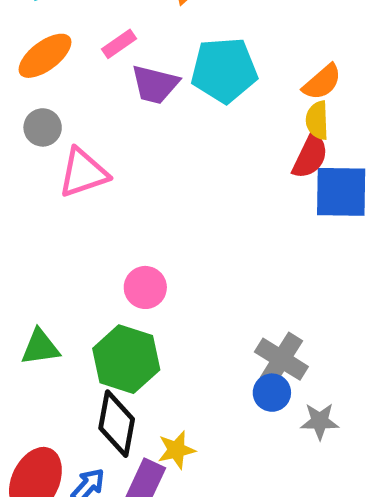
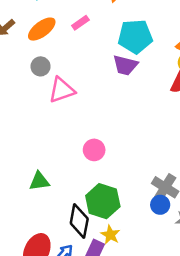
purple trapezoid: (155, 84) -> (125, 65), moved
green hexagon: (126, 359) -> (103, 201), moved
yellow star: (176, 450) -> (110, 235), turned -30

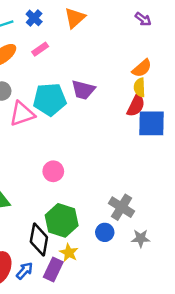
cyan pentagon: (135, 37) -> (50, 99), moved
blue circle: (160, 205) -> (105, 232), moved

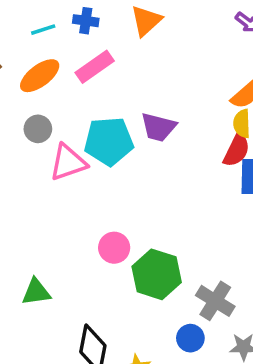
blue cross: (34, 18) -> (86, 21), turned -35
pink rectangle: (40, 49) -> (95, 67), size x1.5
green hexagon: (62, 220) -> (157, 274), moved

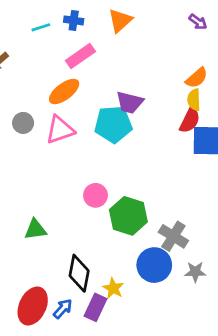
orange ellipse: (40, 76) -> (64, 92), moved
gray circle: (38, 129) -> (23, 123), moved
cyan pentagon: (109, 141) -> (113, 124), moved
blue circle: (190, 338) -> (154, 265), size x1.6

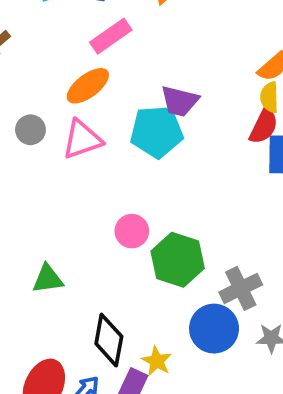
gray cross: (173, 236) -> (241, 288), turned 32

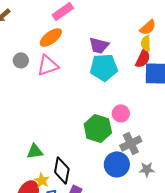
cyan pentagon: (157, 132) -> (104, 67), moved
pink circle: (132, 231) -> (121, 113), moved
green triangle: (48, 279) -> (35, 151), moved
yellow star: (157, 361) -> (42, 180), moved

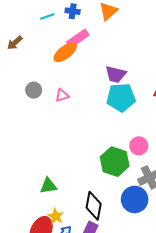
orange ellipse: (51, 37) -> (65, 52), moved
pink triangle: (48, 65) -> (62, 95), size x0.6
black diamond: (62, 170) -> (94, 206), moved

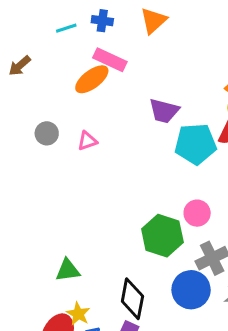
pink rectangle: (78, 39) -> (110, 60), turned 60
cyan pentagon: (121, 97) -> (196, 144), moved

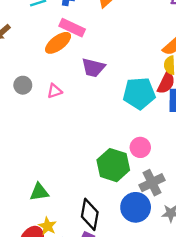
purple trapezoid: (164, 111) -> (93, 68), moved

